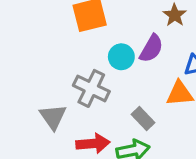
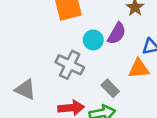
gray triangle: (53, 117) -> (25, 90), moved, turned -30

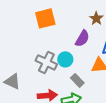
cyan circle: (93, 40) -> (65, 59), moved

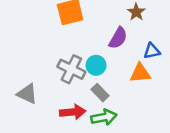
gray rectangle: (77, 80) -> (100, 93), moved

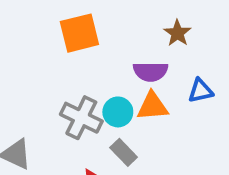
purple semicircle: (118, 38) -> (151, 72), turned 60
orange triangle: (140, 73) -> (152, 106), moved

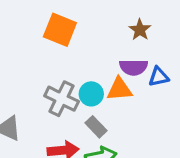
orange square: (79, 33) -> (60, 30), turned 36
purple semicircle: (151, 72) -> (134, 67), moved

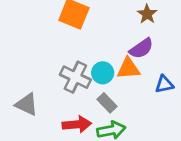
purple semicircle: (134, 67) -> (141, 48), turned -35
blue triangle: (159, 77) -> (164, 84), moved

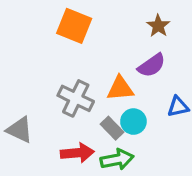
orange triangle: (128, 69) -> (120, 89), moved
cyan circle: (103, 73) -> (133, 122), moved

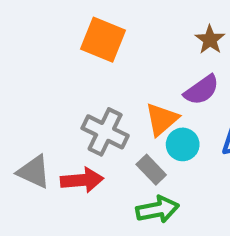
orange triangle: (120, 89) -> (162, 119), turned -36
cyan circle: (133, 122) -> (183, 144), moved
red arrow: (77, 153) -> (82, 180), moved

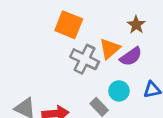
orange triangle: (162, 119) -> (110, 49), moved
gray cross: (105, 132) -> (85, 59), moved

